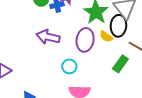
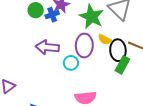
black ellipse: (118, 26) -> (118, 50), moved
cyan circle: (69, 66) -> (71, 63), moved

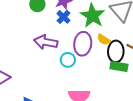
blue cross: (52, 15) -> (63, 17), moved, turned -32
green rectangle: (122, 65) -> (119, 66), turned 66

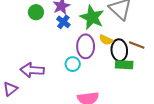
purple arrow: (46, 42) -> (32, 70), moved

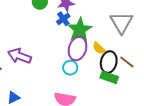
green star: (92, 17) -> (80, 30), moved
cyan circle: (73, 64) -> (70, 68), moved

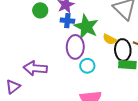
blue cross: (63, 19) -> (67, 21), turned -32
purple ellipse: (78, 49) -> (75, 47), moved

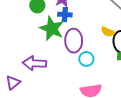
green star: (86, 27) -> (52, 29), moved

